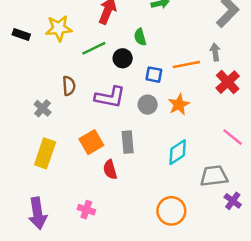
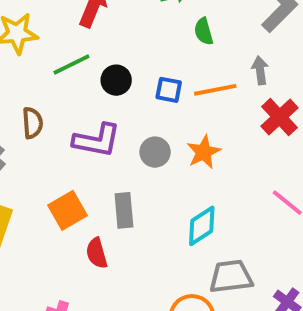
green semicircle: (140, 37) -> (204, 31), moved
blue square: (154, 75) -> (169, 90), moved
gray trapezoid: (214, 176) -> (231, 277), moved

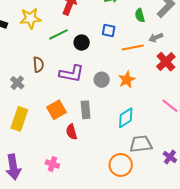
green semicircle: (204, 31) -> (140, 15), moved
gray arrow: (260, 70) -> (156, 37), turned -104
blue square: (169, 90) -> (109, 30), moved

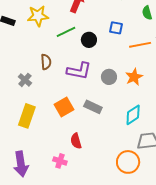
gray rectangle: (86, 110) -> (93, 107), turned -60
red semicircle: (72, 132) -> (76, 141), moved

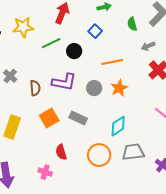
blue square: (116, 28) -> (95, 31), moved, turned 32
orange line: (140, 45) -> (112, 62), moved
brown semicircle: (46, 62) -> (35, 88), moved
gray cross: (25, 80) -> (10, 76), moved
orange circle: (128, 162) -> (99, 155), moved

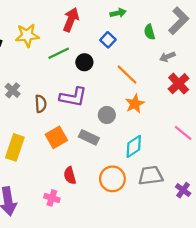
orange line: (112, 62) -> (127, 75), turned 55
gray circle: (94, 88) -> (107, 115), moved

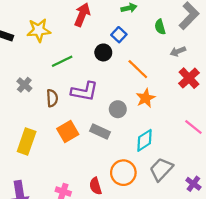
green line: (59, 53) -> (62, 61), moved
black circle: (84, 62) -> (103, 52), moved
red semicircle: (70, 176) -> (96, 186), moved
gray trapezoid: (151, 176) -> (161, 169), turned -40

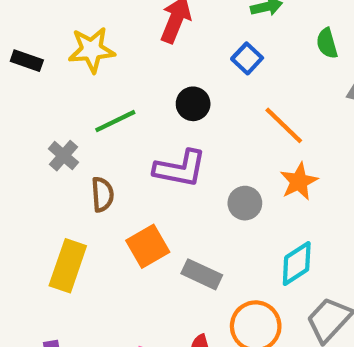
black circle: (103, 52) -> (193, 104), moved
green line: (62, 61) -> (115, 121), moved
brown semicircle: (52, 98) -> (102, 194), moved
gray rectangle: (100, 131) -> (202, 274), moved

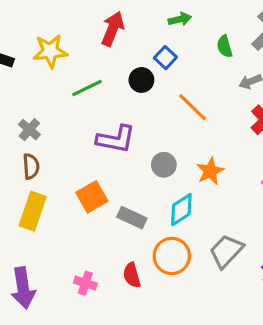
black circle: (193, 104) -> (141, 80), moved
green line: (115, 121) -> (87, 88), moved
orange star: (299, 182) -> (210, 171), moved
brown semicircle: (102, 194) -> (31, 166), moved
cyan diamond: (297, 264) -> (181, 210), moved

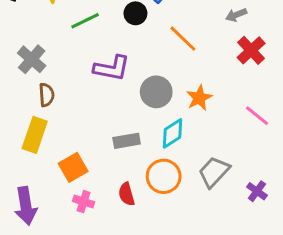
gray cross: (29, 130) -> (32, 59), size x1.4
gray circle: (164, 165) -> (156, 92), size x1.4
brown semicircle: (31, 166) -> (47, 95), moved
orange square: (92, 197) -> (73, 167), moved
gray rectangle: (132, 218) -> (127, 141), turned -35

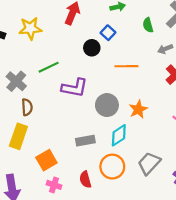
green line: (85, 21) -> (49, 67), moved
orange line: (183, 39) -> (126, 66), turned -45

